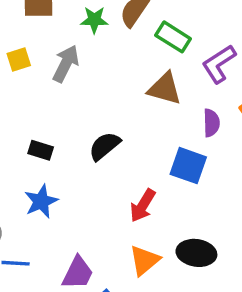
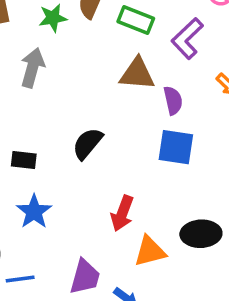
purple semicircle: (211, 123) -> (173, 100), moved
red arrow: (143, 206) -> (122, 213), moved
orange triangle: (144, 260) -> (150, 251), turned 36

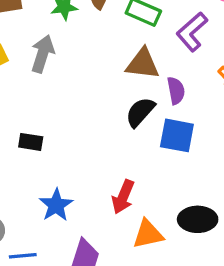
black semicircle: (87, 144) -> (140, 112), moved
blue star: (34, 212) -> (56, 205), moved

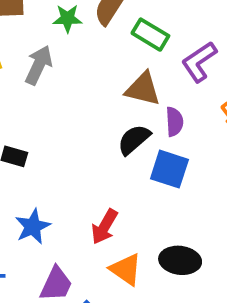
orange triangle: (148, 234) -> (126, 269), turned 40

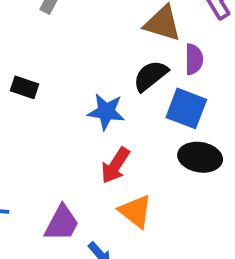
blue star: (33, 226) -> (106, 112), moved, turned 30
black ellipse: (180, 260) -> (200, 157), moved

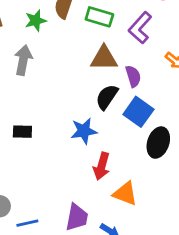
blue square: (186, 108) -> (138, 112), turned 32
black ellipse: (200, 157) -> (158, 143), turned -64

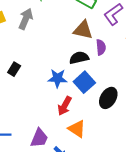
black semicircle: (107, 97) -> (79, 58), turned 30
blue square: (138, 112) -> (84, 82), moved
black rectangle: (22, 132) -> (14, 69), turned -72

